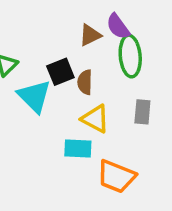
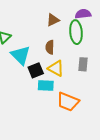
purple semicircle: (118, 26) -> (83, 14), moved, turned 119
black square: (60, 72) -> (36, 70), moved

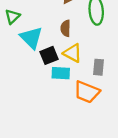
gray rectangle: (83, 64) -> (99, 67), moved

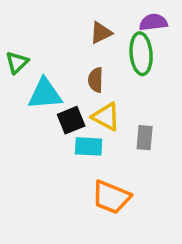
cyan triangle: (31, 38) -> (45, 94), turned -50
orange trapezoid: (87, 92) -> (111, 197), moved

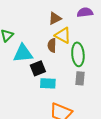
green ellipse: (141, 54) -> (78, 54), moved
yellow triangle: (106, 117) -> (63, 35), moved

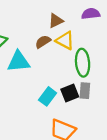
brown semicircle: (52, 45) -> (43, 42), moved, turned 56
black square: (38, 68) -> (70, 93), moved
cyan rectangle: (48, 83) -> (48, 96), turned -56

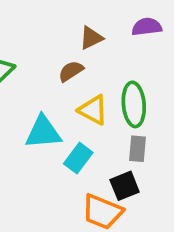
yellow triangle: (65, 41) -> (93, 110), moved
cyan triangle: (18, 62) -> (43, 132), moved
black square: (70, 93) -> (125, 186), moved

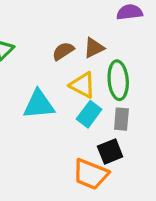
brown triangle: (91, 38) -> (94, 48), moved
cyan rectangle: (78, 158) -> (89, 114), moved

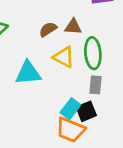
brown triangle: (94, 48) -> (73, 27), turned 30
cyan rectangle: (89, 114) -> (70, 109), moved

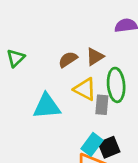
brown triangle: (73, 27) -> (95, 57), turned -36
gray rectangle: (96, 85) -> (102, 105), moved

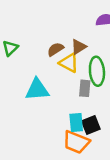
yellow triangle: (85, 89) -> (69, 63), moved
cyan rectangle: (92, 144) -> (76, 123), turned -42

